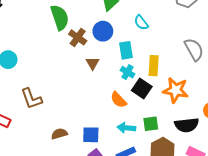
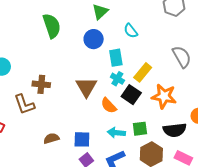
brown cross: (78, 37) -> (41, 84), moved, turned -30
brown triangle: (93, 63) -> (86, 87), moved, size x1.6
yellow rectangle: (154, 66) -> (143, 72), turned 36

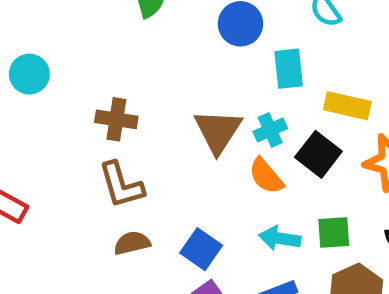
yellow rectangle: (143, 72) -> (347, 106), turned 60
cyan cross: (117, 79) -> (270, 130), moved, turned 32
brown L-shape: (24, 104) -> (121, 185), moved
blue square: (82, 139) -> (201, 249), turned 30

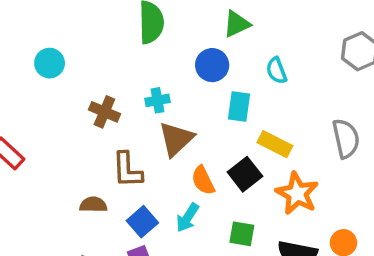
cyan cross: (270, 130) -> (158, 100), moved
brown L-shape: (121, 185) -> (127, 170), moved
cyan arrow: (280, 238) -> (188, 218), moved, turned -80

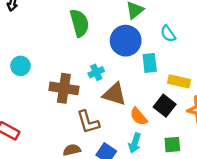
blue circle: (212, 65) -> (126, 41), size x1.4
brown cross: (104, 112) -> (64, 88), size x1.4
brown triangle: (176, 139) -> (115, 94), turned -45

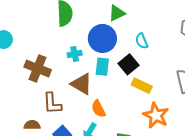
cyan rectangle: (150, 63) -> (102, 67), moved
cyan cross: (96, 72) -> (75, 54), moved
black square: (165, 106) -> (129, 64), moved

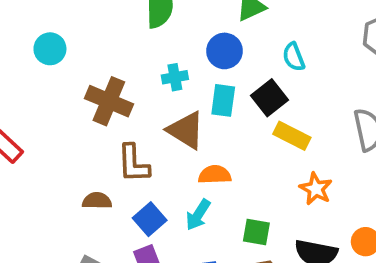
blue circle: (102, 38) -> (225, 51), size x0.7
orange semicircle: (98, 109) -> (215, 175), turned 114
orange star: (156, 115) -> (316, 189), size x0.7

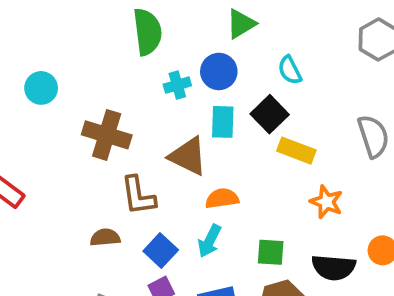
cyan cross: (175, 77) -> (177, 85), moved

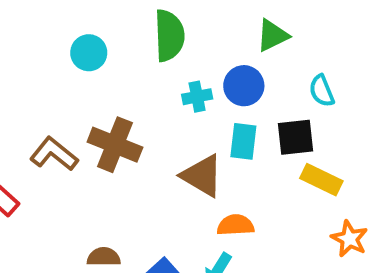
cyan circle: (41, 88) -> (89, 53), moved
black square: (270, 114) -> (295, 137), turned 33
brown L-shape: (138, 196) -> (54, 154), moved, turned 132

